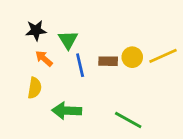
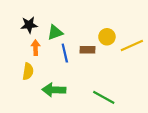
green triangle: (68, 40) -> (55, 32), turned 42
yellow circle: (132, 57) -> (107, 37), moved
orange arrow: (44, 59) -> (36, 48), turned 48

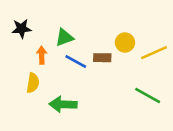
black star: (29, 25) -> (21, 29), moved
blue line: (65, 53) -> (76, 61), turned -48
green line: (104, 97) -> (148, 96), moved

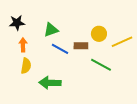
orange arrow: (42, 55) -> (23, 45), moved
green line: (148, 96) -> (101, 65), moved

